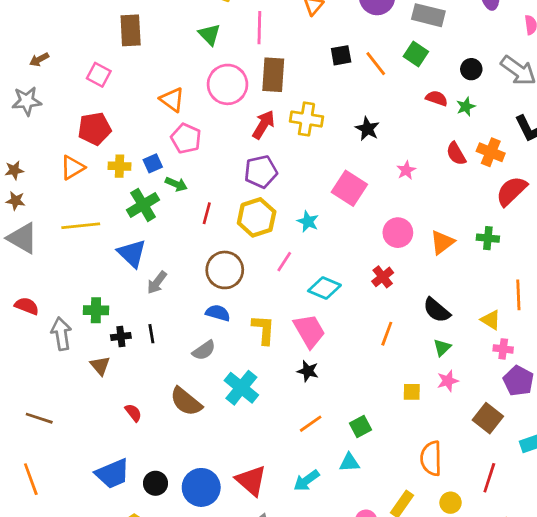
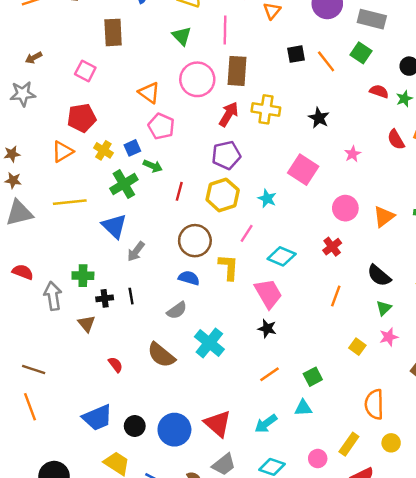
yellow cross: (119, 166) -> (103, 150), turned 30
gray triangle: (23, 238) -> (19, 213), turned -44
yellow L-shape: (264, 330) -> (229, 267), moved
yellow square: (412, 392) -> (357, 347), turned 35
orange line: (31, 479) -> (30, 407), moved

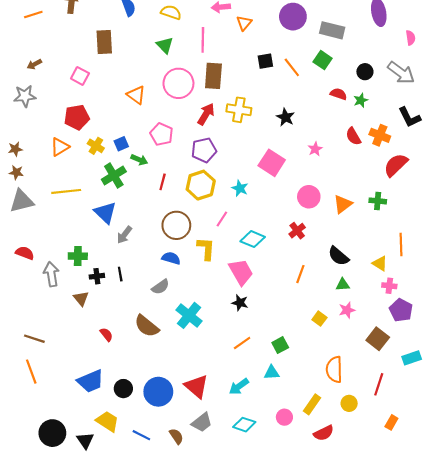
pink pentagon: (161, 126) -> (162, 134), moved
green triangle: (384, 308) -> (343, 285), turned 40

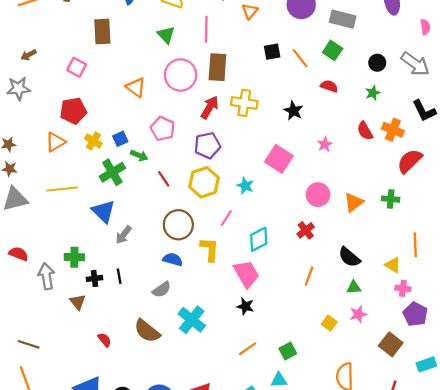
red semicircle: (338, 94) -> (329, 86), moved
red line: (163, 182) -> (164, 179), turned -49
cyan diamond: (253, 239) -> (259, 239), turned -50

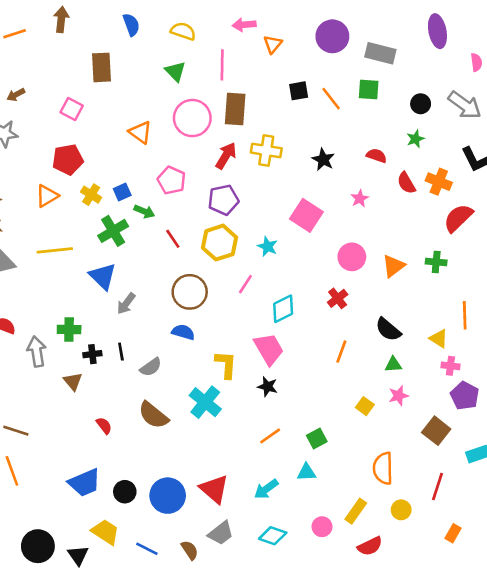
green square: (333, 50) -> (369, 90), turned -30
red semicircle: (329, 86) -> (376, 156), moved
yellow L-shape: (210, 249) -> (226, 365), moved
gray semicircle: (162, 290) -> (151, 367), moved

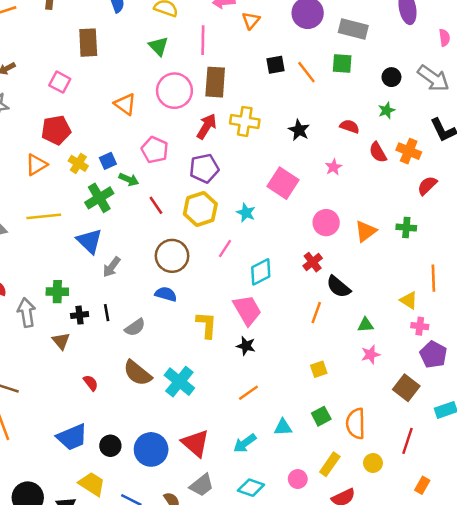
red semicircle: (458, 218) -> (427, 186), size x0.7
black semicircle: (388, 330) -> (338, 287), moved
cyan cross: (205, 402) -> (179, 382), moved
yellow square: (365, 406) -> (319, 369), moved, turned 35
green square: (317, 438) -> (321, 416), moved

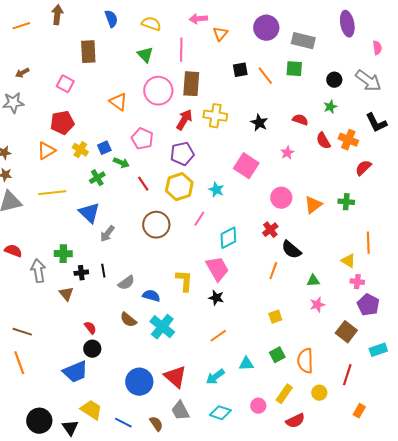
green cross: (99, 198) -> (97, 178), size x0.7
blue semicircle: (166, 294) -> (151, 296), moved
brown semicircle: (137, 373) -> (128, 320), size x0.7
black circle: (110, 446) -> (92, 349), moved
gray trapezoid: (202, 485) -> (180, 411), turned 100

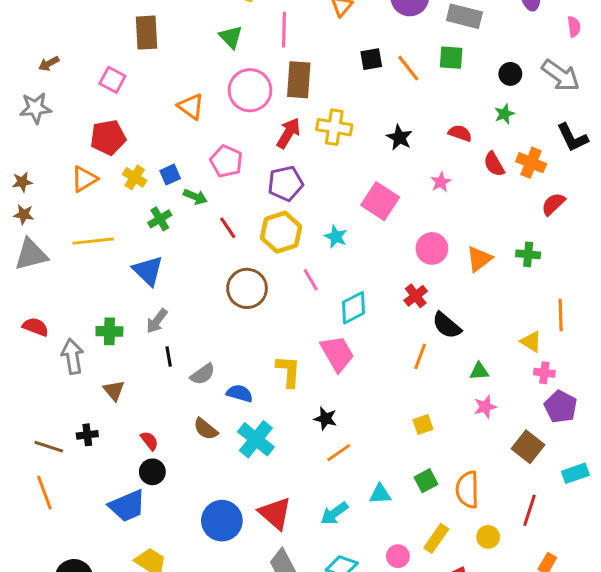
pink line: (199, 219) -> (311, 280), turned -63
gray arrow: (107, 234) -> (157, 321), moved
black cross: (81, 273) -> (87, 435), moved
black star: (216, 298) -> (325, 419), moved

